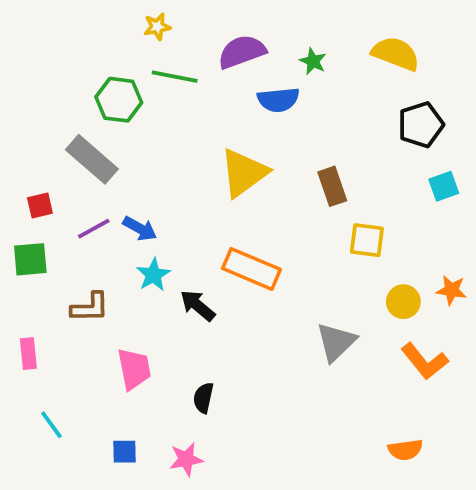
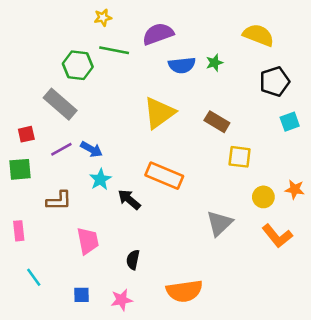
green star: (313, 61) -> (214, 63), moved, turned 30
brown rectangle: (332, 186) -> (217, 122), turned -40
orange semicircle: (405, 450) -> (184, 291), moved, size x1.6

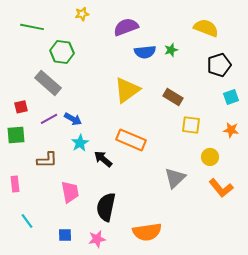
green line: (114, 50) -> (32, 27), moved
orange star: (295, 189) -> (231, 130), moved
black semicircle: (133, 260) -> (106, 207), size x1.8

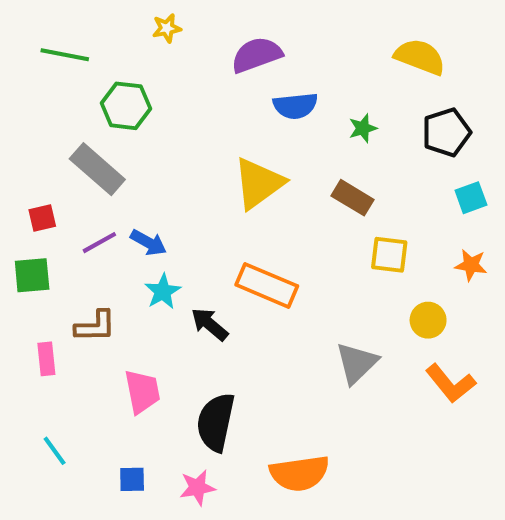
green star: (171, 50) -> (363, 128), moved
pink rectangle: (15, 184) -> (46, 359), moved

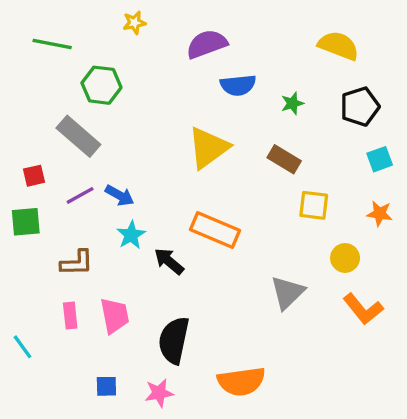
pink rectangle: (46, 359) -> (70, 316), moved
cyan line: (55, 451) -> (22, 347), moved

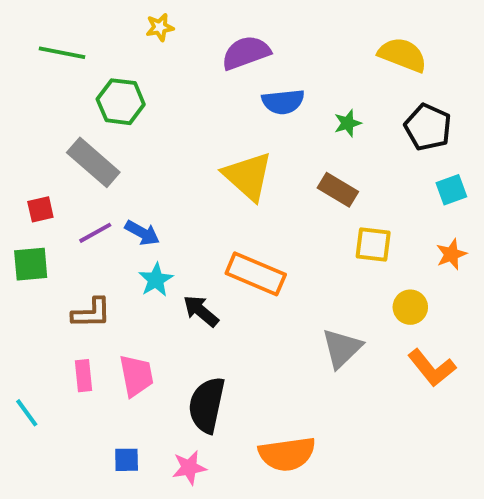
black pentagon: (360, 107) -> (428, 127), turned -30
yellow triangle: (208, 148) -> (248, 176), turned -42
orange star: (380, 214) -> (451, 254), turned -30

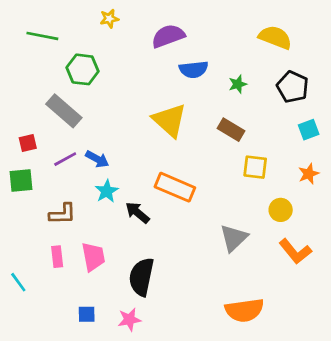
orange semicircle: (287, 454) -> (244, 310), moved

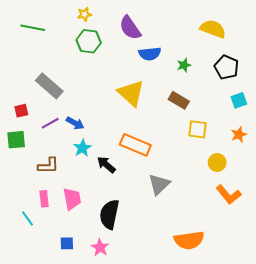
purple semicircle: (168, 36) -> (130, 28), turned -105
green hexagon: (83, 69) -> (89, 41), moved
gray triangle: (234, 238) -> (159, 184), moved
cyan line: (18, 282) -> (27, 218), moved
pink star: (129, 320) -> (100, 247), turned -30

